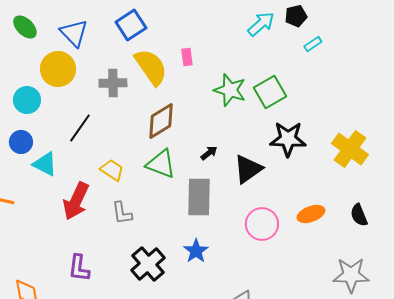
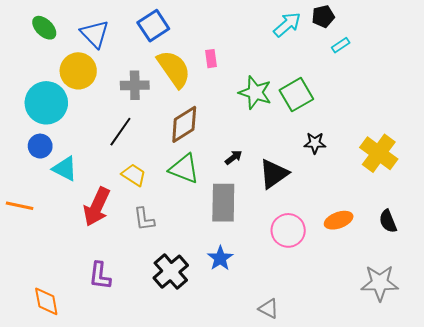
cyan circle: (27, 100) -> (46, 103), size x1.5
black line: (80, 128) -> (120, 132), moved
black star: (288, 139) -> (315, 143), size x0.6

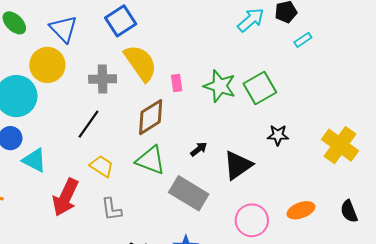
pink rectangle: (211, 59) -> (177, 83), moved
gray rectangle: (223, 203) -> (189, 193), turned -60

